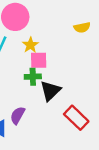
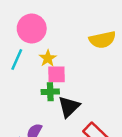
yellow semicircle: (82, 27) -> (102, 40), size x1.5

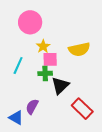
yellow semicircle: (102, 40) -> (79, 49), moved
cyan line: (17, 60) -> (18, 65), moved

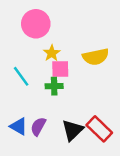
cyan line: (18, 65) -> (21, 76), turned -60
black triangle: (60, 85) -> (72, 130), moved
blue triangle: (16, 118) -> (19, 126), moved

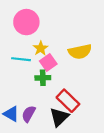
pink square: (60, 69) -> (48, 62), turned -35
cyan line: (21, 76) -> (21, 59), moved, turned -48
red rectangle: (99, 129) -> (68, 101), moved

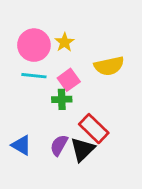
pink circle: (26, 22) -> (34, 45), moved
yellow star: (41, 48) -> (65, 42), moved
purple semicircle: (29, 114) -> (59, 145), moved

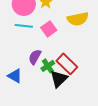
green cross: (62, 99) -> (48, 66), moved, turned -32
purple semicircle: (59, 145) -> (35, 57), moved

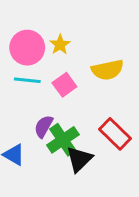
red rectangle: (67, 64) -> (115, 134), moved
green cross: (48, 66) -> (63, 140), size x1.5

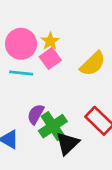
yellow semicircle: (108, 70) -> (93, 64), turned -32
pink square: (64, 85) -> (50, 58), moved

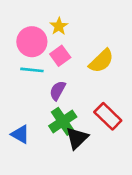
yellow star: (50, 41) -> (59, 26), moved
purple semicircle: (36, 114) -> (58, 91), moved

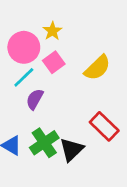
cyan line: (32, 70) -> (24, 77), turned -50
purple semicircle: (58, 91) -> (35, 99), moved
green cross: (63, 121) -> (44, 143), moved

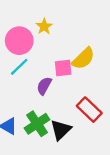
pink square: (54, 62) -> (63, 68), moved, turned 30
purple semicircle: (35, 99) -> (44, 86), moved

